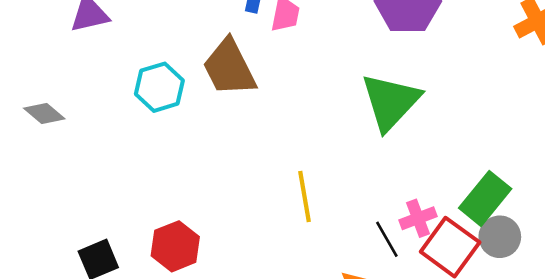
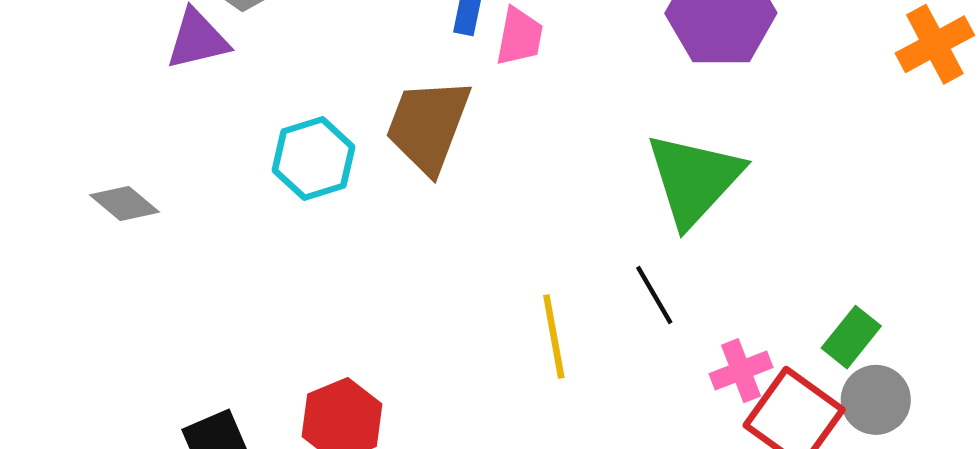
brown trapezoid: (229, 68) -> (428, 126), turned 48
green rectangle: (485, 198) -> (851, 337), size x0.7
black line: (387, 239) -> (654, 295), moved

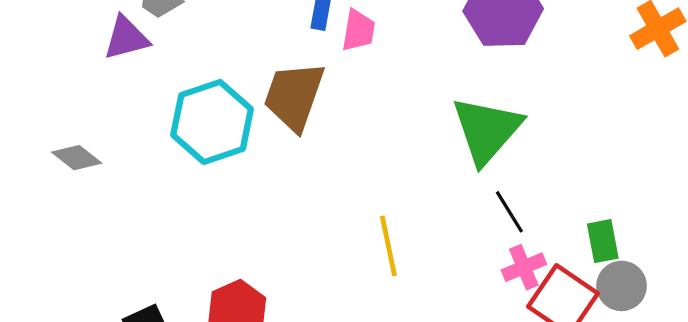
cyan hexagon: (313, 159) -> (212, 122), size x1.4
black line: (654, 295) -> (509, 212), moved
green rectangle: (851, 337) -> (603, 241), turned -48

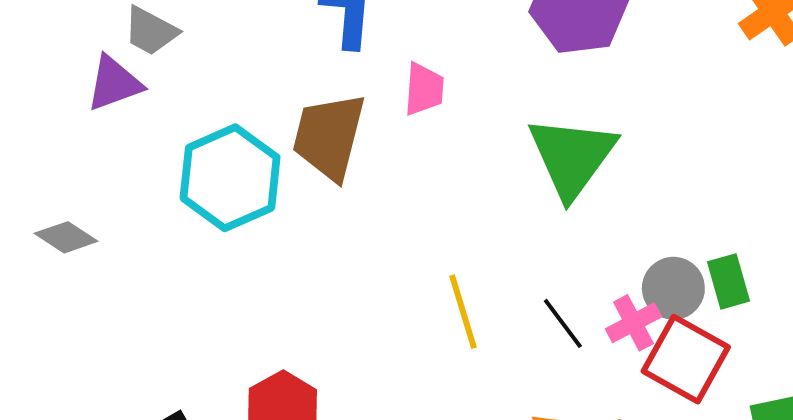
pink trapezoid: (358, 30) -> (424, 89), moved
black line: (509, 212) -> (563, 323), moved
gray circle: (622, 286) -> (673, 288), moved

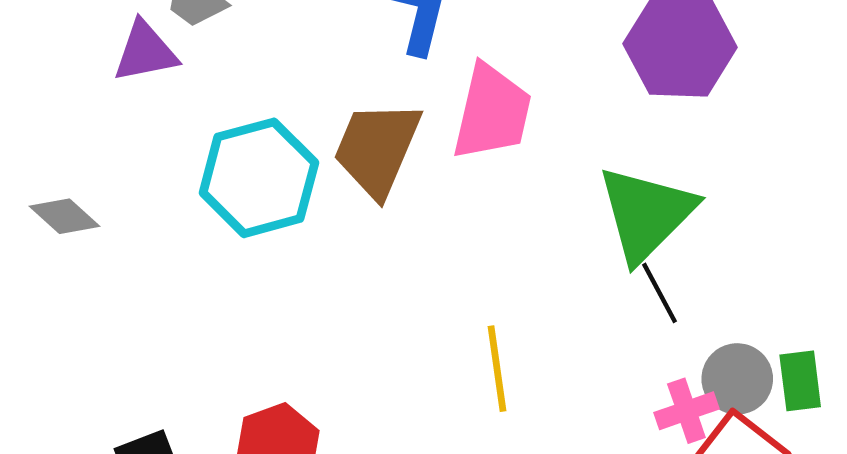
pink trapezoid: (424, 89) -> (492, 112), size x1.6
black line: (563, 323) -> (660, 293), moved

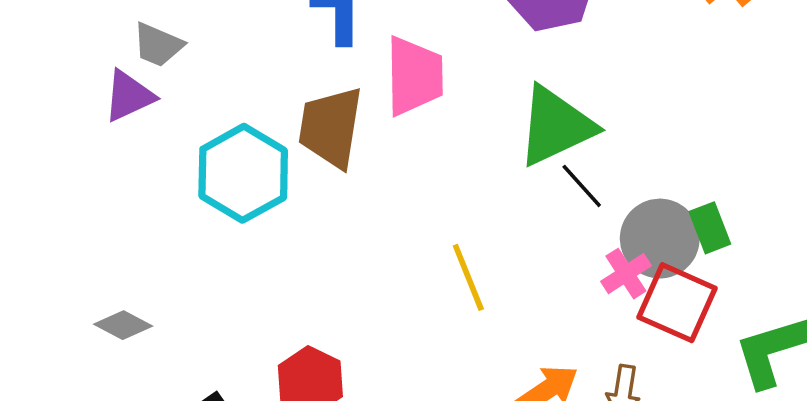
green triangle: (646, 214) -> (556, 126), turned 34
gray diamond: (65, 216) -> (123, 325), moved
gray circle: (737, 379) -> (660, 239), size x1.4

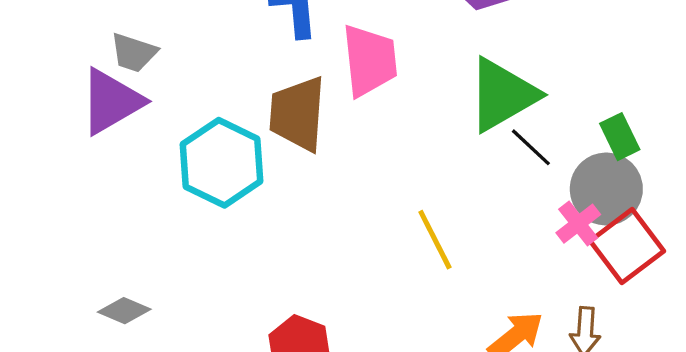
purple triangle: (129, 96) -> (111, 101), size x1.4
green rectangle: (710, 228) -> (620, 137), moved
red square: (677, 303) -> (627, 246), turned 34

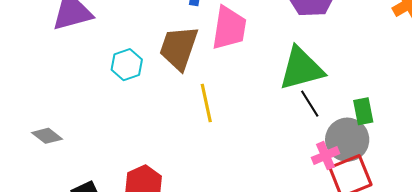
cyan hexagon: (222, 163) -> (127, 65), size x0.6
yellow line: (435, 240) -> (206, 103), moved

